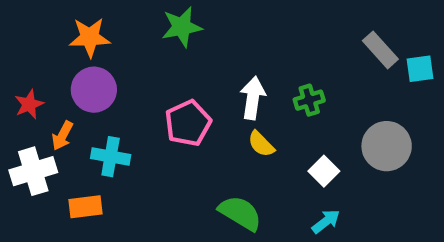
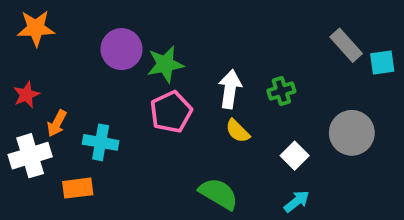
green star: (182, 27) -> (165, 64), moved
orange star: (90, 37) -> (36, 28), moved
purple circle: (94, 90) -> (122, 49), moved

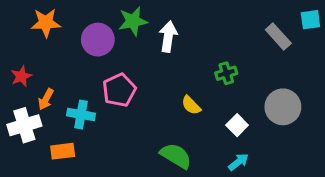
orange star: (36, 28) -> (46, 23), moved
cyan square: (382, 62) -> (310, 20), moved
green star: (165, 64) -> (133, 21), moved
white arrow: (230, 89) -> (168, 36), moved
pink pentagon: (171, 112) -> (119, 90), moved

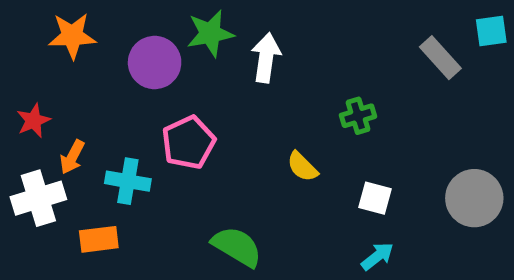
gray circle: (283, 107) -> (474, 198), moved
white square: (237, 125) -> (375, 198), turned -30
green semicircle: (176, 156) -> (237, 247), moved

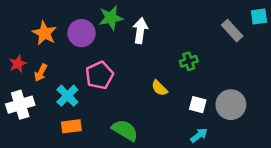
orange star: (72, 36) -> (44, 33), moved, turned 30
orange arrow: (72, 157) -> (41, 73), moved
cyan cross: (128, 181) -> (67, 96), turned 35
gray circle: (474, 198) -> (231, 105), moved
orange rectangle: (99, 239) -> (71, 126), moved

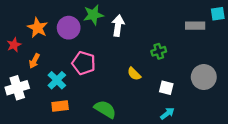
gray rectangle: (232, 31) -> (195, 26), turned -48
red star: (18, 64) -> (14, 45), moved
pink pentagon: (99, 75) -> (84, 63), turned -30
gray circle: (231, 105) -> (204, 77), moved

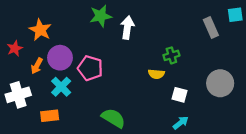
gray rectangle: (195, 26) -> (211, 28), turned 66
purple circle: (69, 28) -> (60, 58), moved
yellow semicircle: (134, 74) -> (156, 74), moved, turned -40
orange rectangle: (60, 106) -> (50, 116), moved

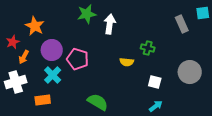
green cross: (171, 55) -> (148, 48), turned 32
orange arrow: (37, 66) -> (24, 57), moved
yellow semicircle: (156, 74) -> (127, 62), moved

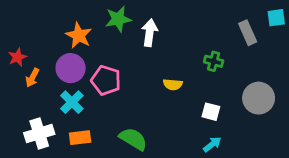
orange star: (35, 26) -> (79, 35), moved
green cross: (148, 48) -> (214, 61), moved
white cross: (16, 82) -> (39, 133), moved
orange rectangle: (43, 100) -> (80, 138), moved

